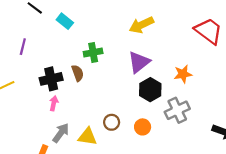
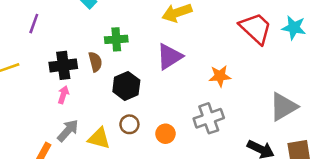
black hexagon: (150, 90) -> (126, 86), moved

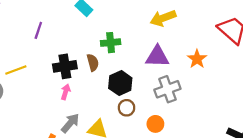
purple triangle: (169, 57) -> (157, 57), turned 35
orange star: (220, 76) -> (197, 59), moved, turned -30
gray cross: (209, 118) -> (167, 89), moved
brown circle: (129, 124) -> (127, 108), moved

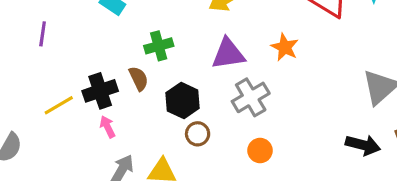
purple line: (38, 30) -> (43, 34), moved
yellow line: (16, 70) -> (59, 105), moved
pink arrow: (65, 92) -> (107, 127), turned -32
orange circle: (155, 124) -> (260, 150), moved

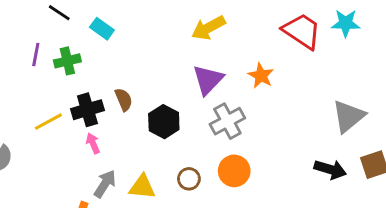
green cross: (159, 46) -> (67, 61), moved
purple triangle: (228, 54) -> (208, 80), turned -40
brown circle: (198, 134) -> (189, 179), moved
orange circle: (260, 150) -> (234, 171), size x1.4

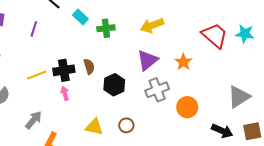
green cross: (67, 61) -> (106, 28), moved
orange circle: (234, 171) -> (187, 107), moved
gray arrow: (105, 184) -> (34, 120), moved

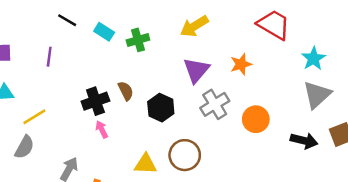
cyan star: (245, 34) -> (313, 59), moved, turned -30
orange star: (183, 62) -> (241, 64), turned 30
yellow line: (37, 75) -> (34, 117), moved
brown circle: (126, 125) -> (185, 155), size x1.6

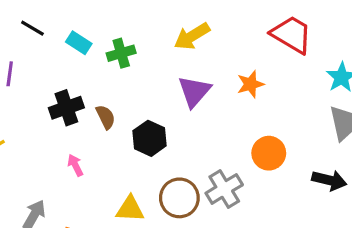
black cross: (95, 101) -> (66, 108), moved
gray cross: (215, 104) -> (224, 189), moved

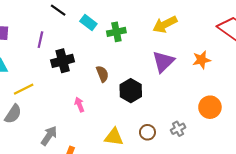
black cross: (66, 108) -> (63, 61), moved
gray cross: (224, 189) -> (178, 129), size x0.6
brown circle: (179, 198) -> (147, 132), size x0.6

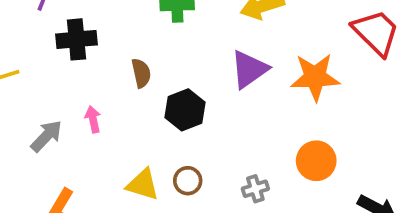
orange star: (201, 60) -> (315, 77), size x1.5
brown circle: (147, 132) -> (188, 181), moved
gray arrow: (49, 136) -> (46, 136), moved

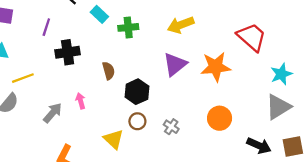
brown circle: (188, 181) -> (137, 121), moved
yellow triangle: (143, 185) -> (114, 139), turned 30
gray cross: (255, 189) -> (171, 127), moved, turned -35

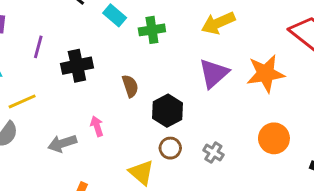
purple line: (46, 27) -> (38, 47), moved
gray arrow: (53, 113) -> (62, 143), turned -145

